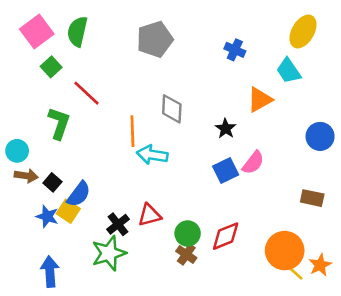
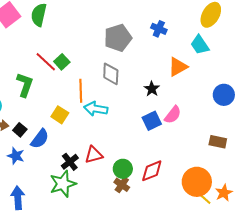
gray pentagon: (155, 39) -> (118, 38), moved
green square: (51, 67) -> (62, 62), moved
yellow square: (68, 211) -> (60, 115), moved

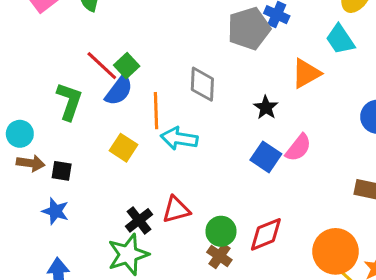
gray pentagon: (118, 38) -> (249, 29), moved
blue square: (152, 121) -> (266, 157), turned -30
black square: (20, 130) -> (62, 171), turned -32
blue semicircle: (40, 139) -> (119, 90), moved

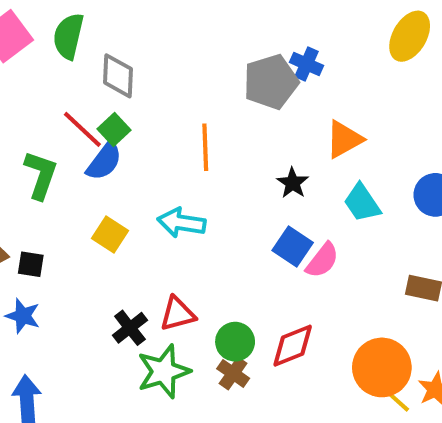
cyan trapezoid: (340, 39) -> (362, 203), moved
gray diamond: (202, 84) -> (118, 76), moved
orange line: (156, 111) -> (205, 147), moved
pink semicircle: (298, 148) -> (322, 260), moved
green star: (128, 254) -> (164, 371), moved

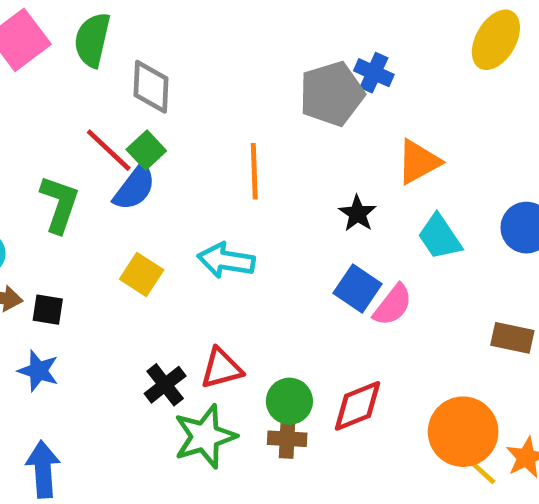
brown cross: (233, 373) -> (287, 439), turned -32

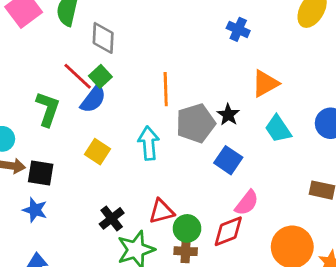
gray pentagon: (332, 94) -> (196, 123), moved
cyan arrow: (226, 260) -> (149, 143), turned 76
pink semicircle: (393, 305) -> (247, 203), moved
black square: (48, 310) -> (41, 173), size x1.4
red triangle: (221, 368) -> (161, 211), moved

